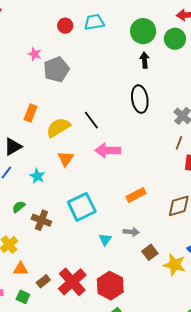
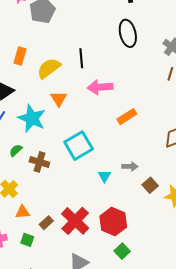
black line: (91, 120) -> (81, 58), turned 36
cyan star: (37, 176) -> (32, 118), size x1.8
orange rectangle: (136, 195) -> (127, 117), moved

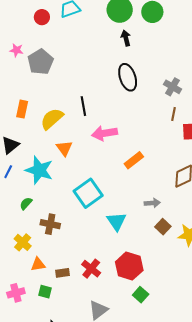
brown cross: (39, 162) -> (50, 224), moved
gray arrow: (130, 166) -> (152, 203), moved
cyan triangle: (104, 176) -> (117, 221), size x1.5
red cross: (75, 221) -> (91, 269), size x0.7
brown rectangle: (46, 223) -> (62, 273), turned 40

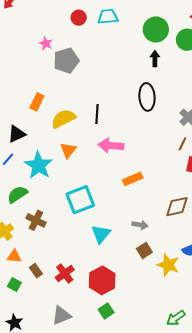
green semicircle: (26, 203) -> (17, 194), size x1.5
brown rectangle: (62, 273) -> (36, 271), turned 48

